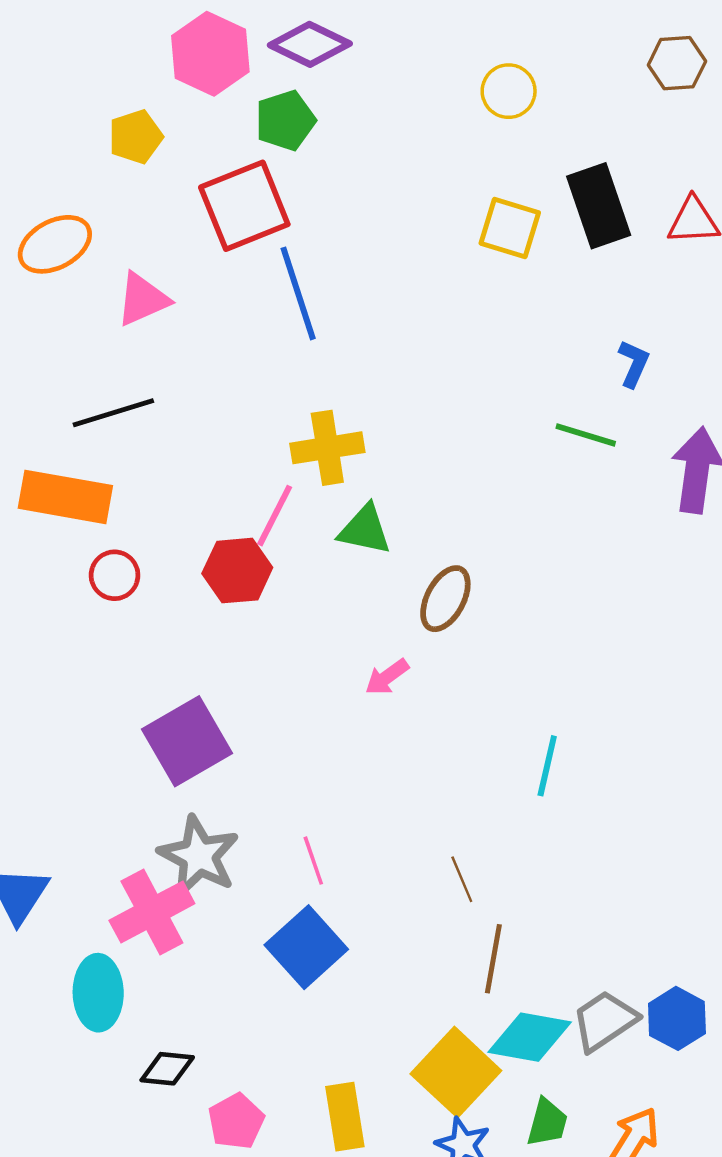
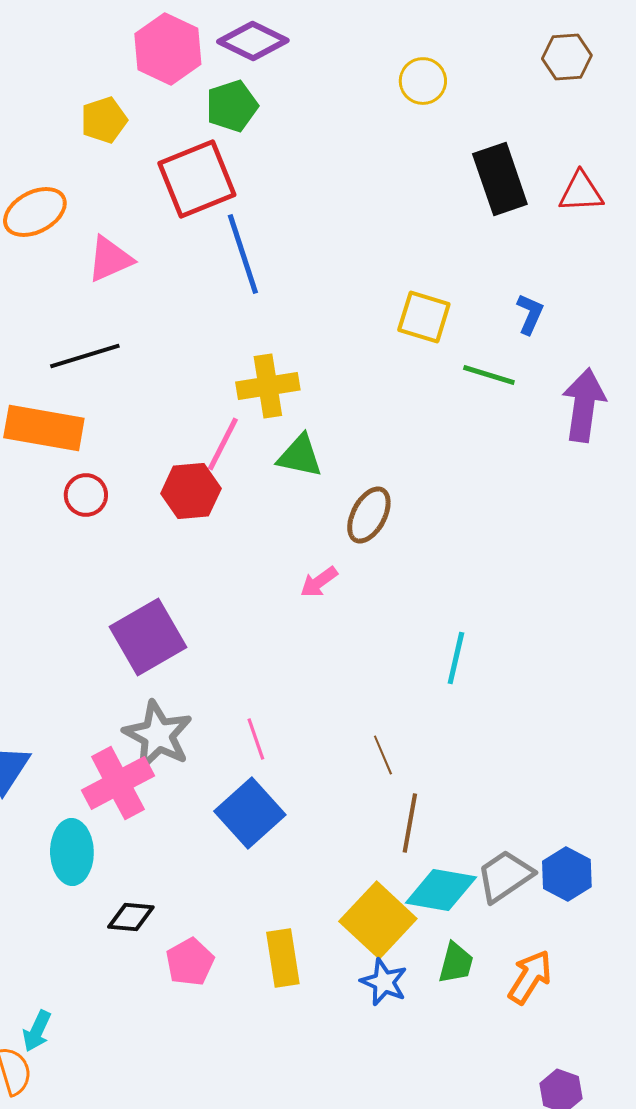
yellow square: (510, 228) -> (424, 317), moved

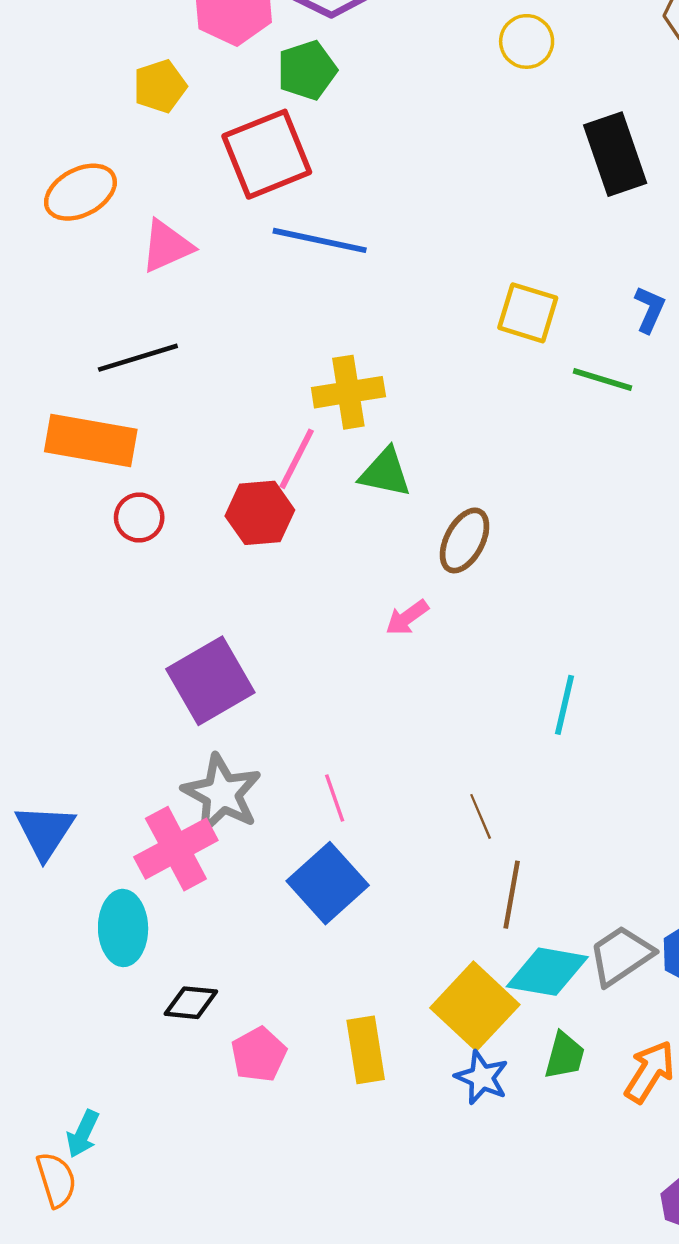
blue line: (243, 254) -> (320, 240), turned -60

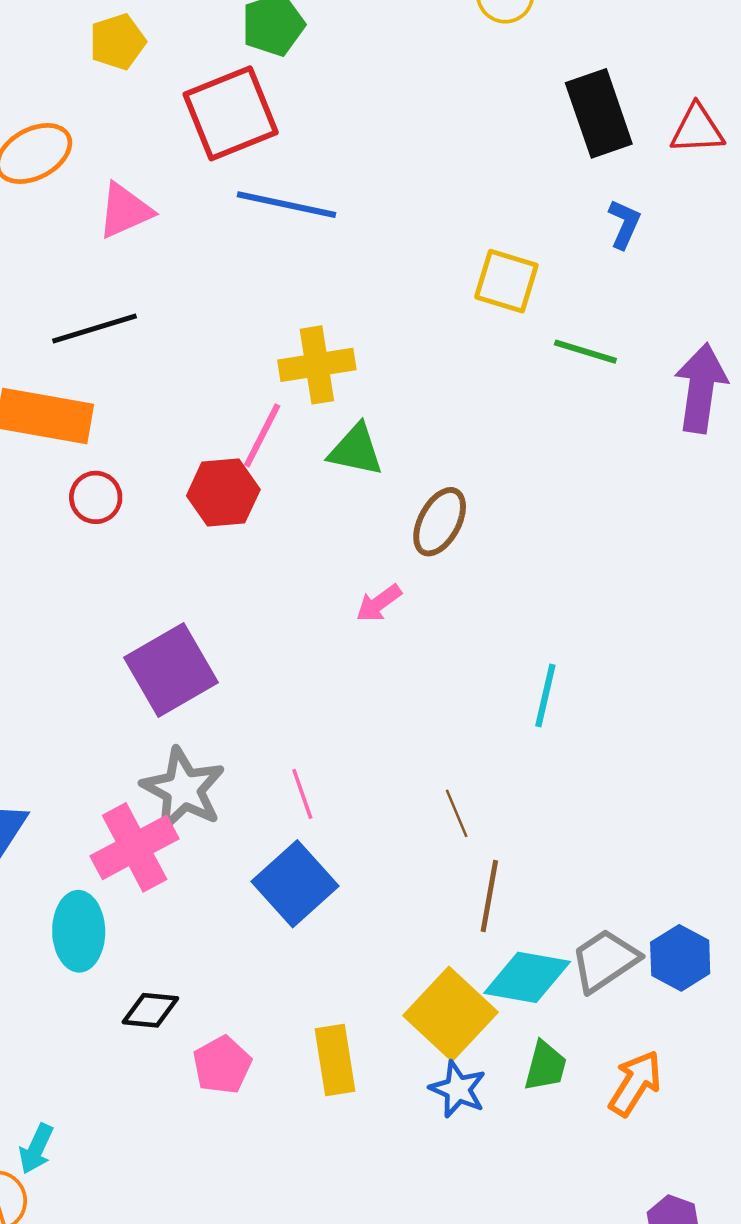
blue L-shape: (650, 309) -> (624, 224), moved

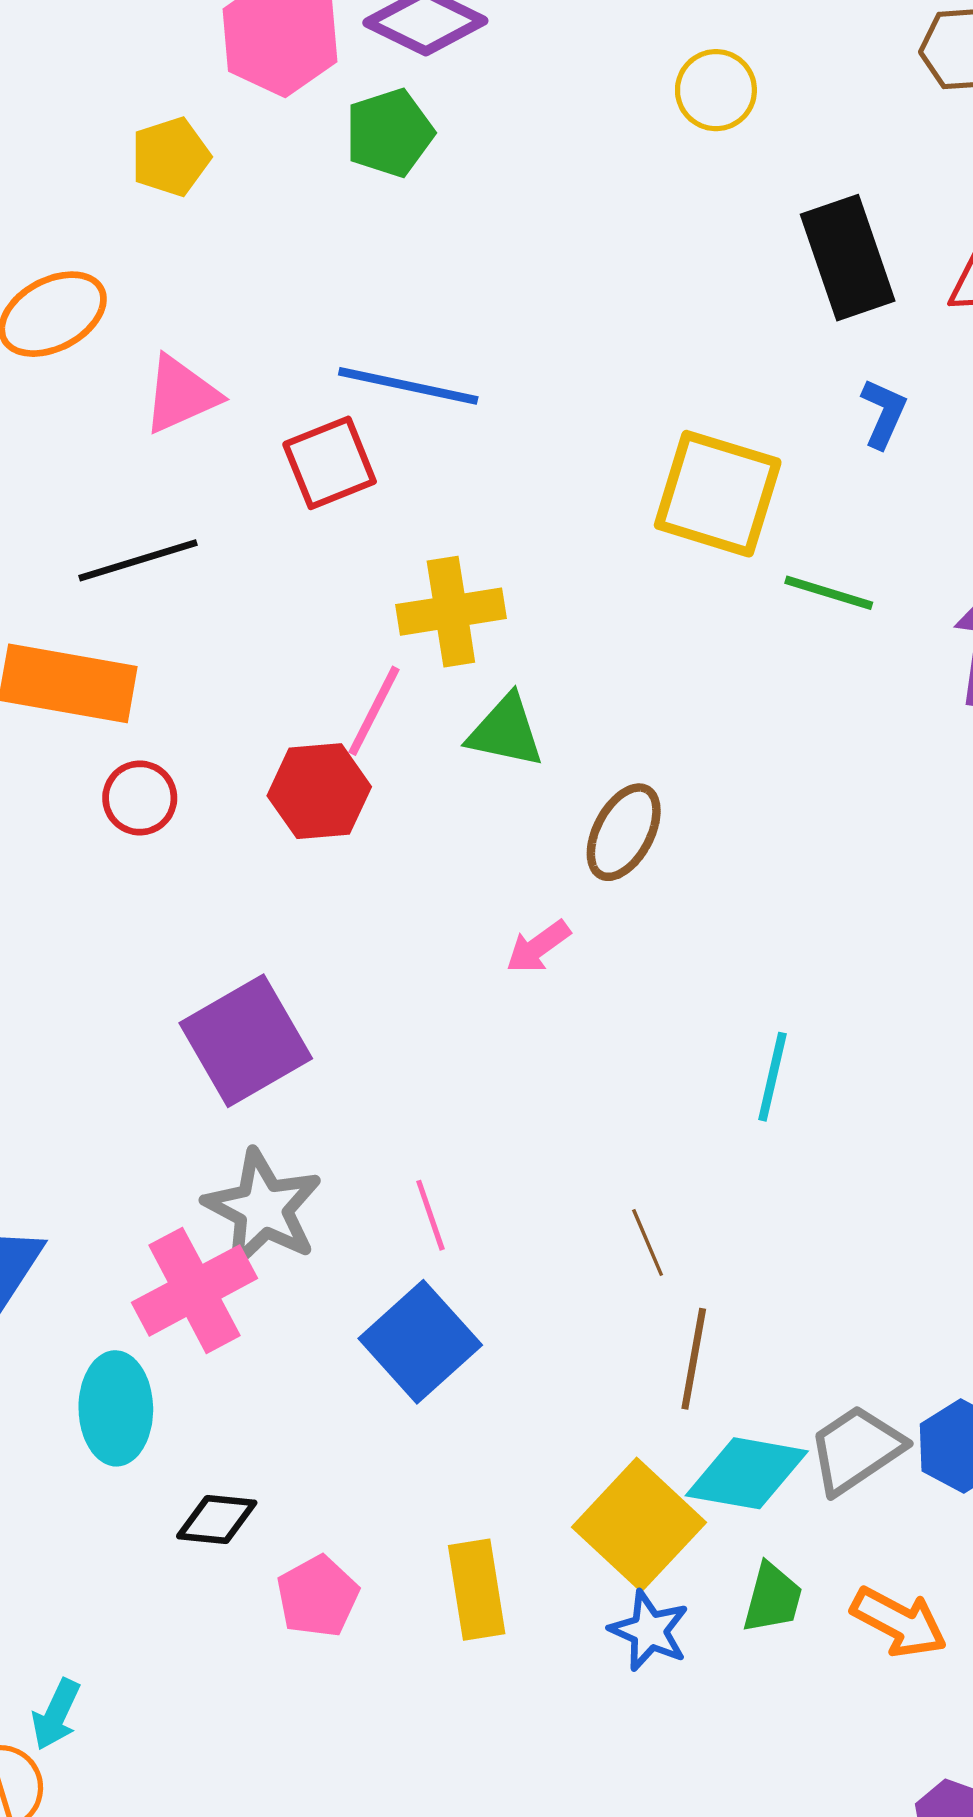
red square: (231, 113) -> (330, 463), moved, size x0.7
yellow square: (506, 281) -> (718, 494), size x1.4
orange arrow: (635, 1083) -> (899, 1622), turned 86

